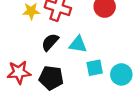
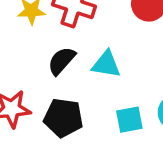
cyan square: (95, 68) -> (129, 120), moved

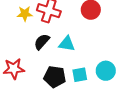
black pentagon: (63, 118) -> (55, 77), moved

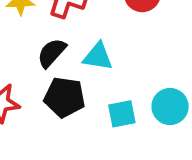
black pentagon: (55, 77) -> (65, 97), moved

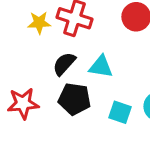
cyan square: (122, 114) -> (120, 112), turned 30

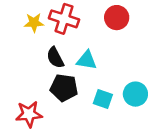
black semicircle: (64, 64) -> (55, 58), turned -70
red star: (23, 103) -> (29, 114), moved

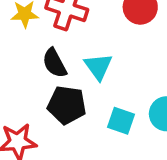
cyan triangle: (87, 60) -> (98, 67), turned 45

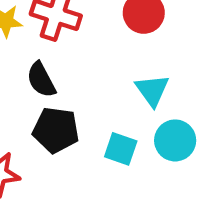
cyan triangle: (98, 67) -> (152, 90), moved

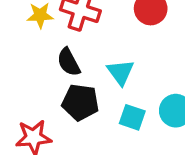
cyan triangle: (152, 90) -> (121, 72), moved

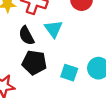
cyan triangle: (121, 72) -> (53, 29), moved

